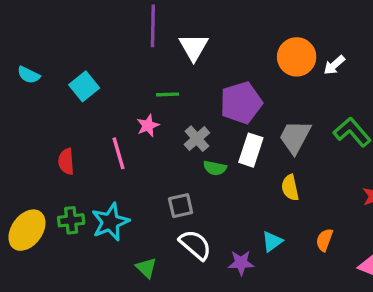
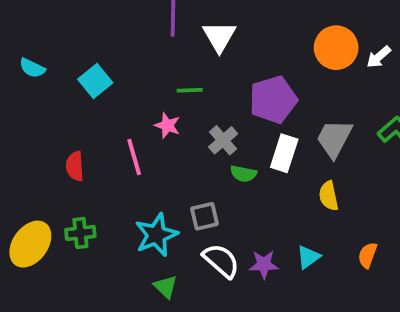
pink star: (148, 126) -> (167, 125), turned -30
cyan star: (110, 222) -> (156, 235), moved
purple star: (241, 263) -> (264, 264), moved

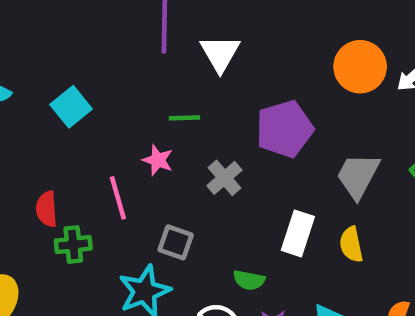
white rectangle: (284, 153) -> (298, 233), moved
green semicircle: (243, 174) -> (249, 280), moved
gray square: (205, 216) -> (176, 242), moved, turned 32
green cross: (80, 233) -> (73, 245), moved

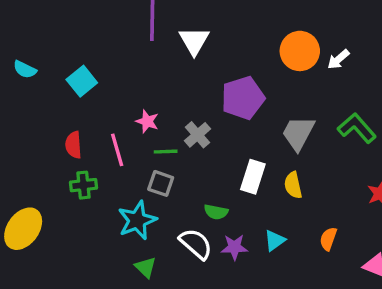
green line: (184, 118) -> (166, 152), moved
red semicircle: (47, 209) -> (73, 145), moved

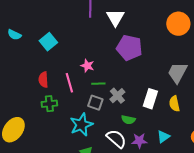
purple pentagon: (243, 98) -> (129, 48), moved, turned 30
gray cross: (198, 135) -> (117, 96), moved

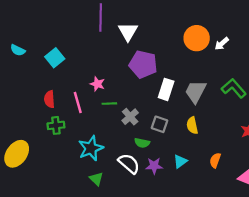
white rectangle: (150, 99) -> (166, 89), moved
gray square: (95, 103) -> (160, 124), moved

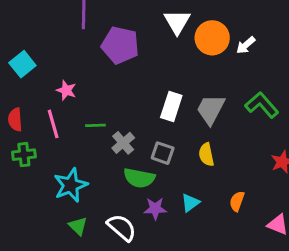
white triangle: (128, 32) -> (177, 22), moved
purple pentagon: (143, 64) -> (120, 45), moved
pink star: (97, 84) -> (66, 90), moved
green semicircle: (142, 143) -> (139, 178), size x1.5
white semicircle: (129, 164) -> (122, 228), moved

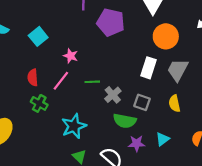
orange circle: (212, 38) -> (166, 36), moved
pink line: (53, 124) -> (61, 81), turned 54
green cross: (24, 155) -> (39, 103), turned 35

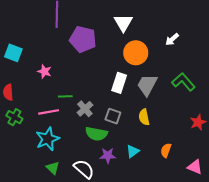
cyan square: (38, 36) -> (13, 53), turned -30
pink line: (61, 81) -> (49, 112), moved, turned 42

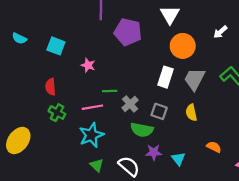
orange semicircle: (166, 150) -> (214, 147), turned 96
cyan triangle: (133, 151) -> (178, 159), moved, turned -32

